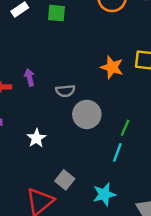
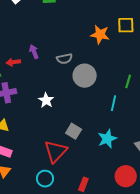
green line: (125, 128) -> (128, 81), moved

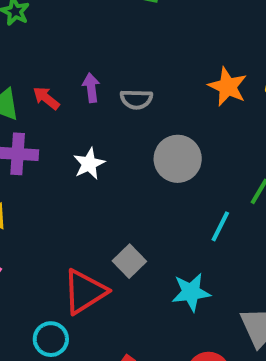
gray semicircle: (64, 59) -> (136, 99), moved
red arrow: (13, 62) -> (46, 98), turned 32
white star: (46, 100) -> (89, 164), moved

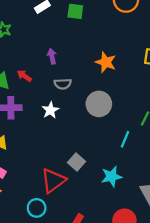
orange star: (228, 87) -> (106, 62), moved
purple arrow: (91, 88) -> (52, 56), moved
gray semicircle: (136, 99) -> (63, 84), moved

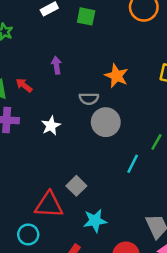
gray semicircle: (63, 84) -> (89, 99), moved
cyan star: (112, 177) -> (95, 221), moved
red triangle: (53, 181) -> (49, 205), turned 36

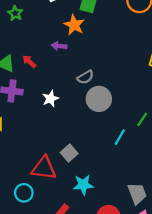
purple arrow: (56, 65) -> (59, 46), turned -80
orange star: (117, 76) -> (74, 25), moved
gray semicircle: (89, 99) -> (85, 77), turned -35

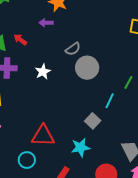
gray square: (69, 153) -> (93, 121), moved

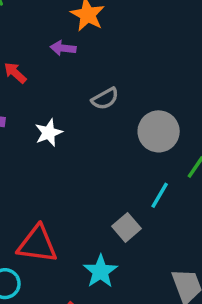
gray circle: (87, 68) -> (159, 131), moved
cyan star: (80, 147) -> (100, 271), turned -30

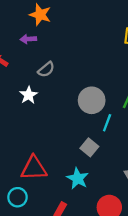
gray semicircle: (105, 99) -> (46, 69), moved
gray circle: (159, 131) -> (92, 100), moved

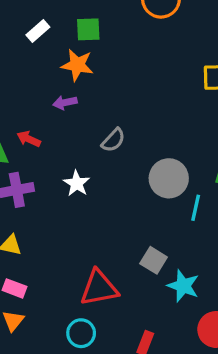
gray semicircle: (46, 69) -> (113, 140), moved
gray square: (89, 147) -> (154, 260), moved
cyan star: (78, 178) -> (183, 286), moved

